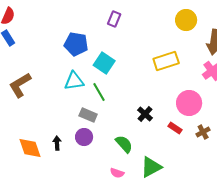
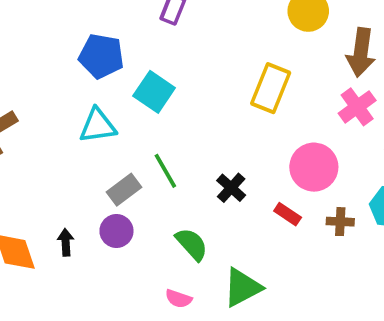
yellow rectangle: (166, 61) -> (271, 88), turned -50
green line: (99, 92) -> (165, 171), moved
gray rectangle: (88, 115) -> (124, 190), turned -60
brown cross: (203, 132) -> (340, 222), turned 32

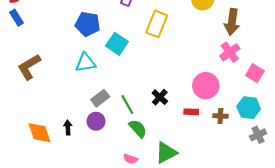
yellow rectangle: (271, 88) -> (157, 24), moved
green line: (165, 171) -> (127, 104), moved
red rectangle: (288, 214) -> (191, 112), turned -32

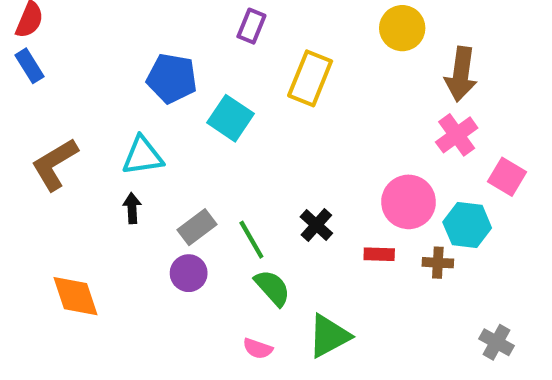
cyan triangle: (86, 63) -> (143, 156), moved
cyan hexagon: (249, 108) -> (467, 225), moved
black arrow: (68, 127) -> (132, 208), moved
gray cross: (258, 135) -> (496, 342), moved, turned -35

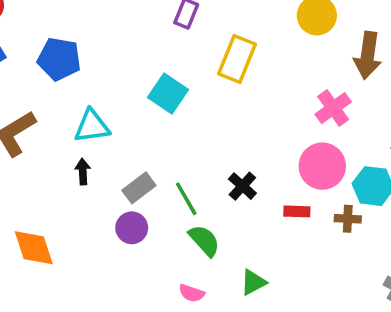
blue pentagon: (172, 78) -> (59, 59), moved
pink cross: (457, 135) -> (333, 108), moved
green triangle: (329, 336) -> (253, 282), size x0.7

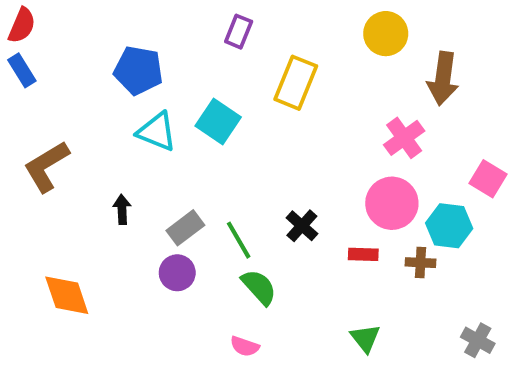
blue pentagon: (59, 59) -> (138, 70), moved
cyan triangle: (92, 126) -> (157, 132), moved, turned 30
green triangle: (253, 282) -> (365, 338), moved, turned -40

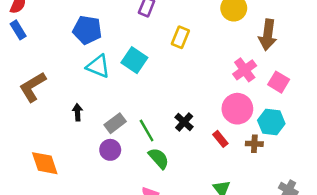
yellow rectangle: (296, 83) -> (180, 37), size x0.7
pink square: (488, 179) -> (279, 82), moved
red rectangle: (363, 254) -> (220, 139), turned 49

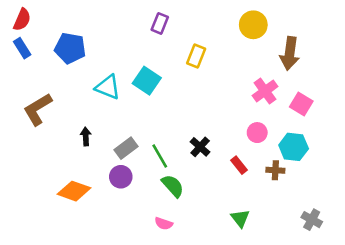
blue pentagon: (87, 30) -> (70, 48), moved
pink circle: (237, 109) -> (257, 133), size x0.6
orange diamond: (45, 163) -> (74, 191), moved, turned -52

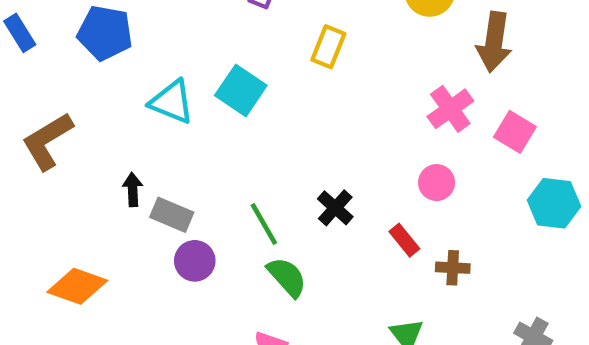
cyan hexagon: (294, 147) -> (554, 203), moved
gray rectangle: (126, 148) -> (172, 215), moved, turned 60
brown cross: (275, 170) -> (453, 268), moved
orange diamond: (74, 191) -> (77, 286), moved

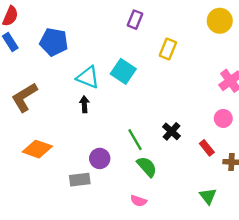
black arrow: (133, 189) -> (84, 104), moved
gray rectangle: (172, 215) -> (80, 180), moved, turned -30
orange diamond: (77, 286) -> (37, 149), moved

